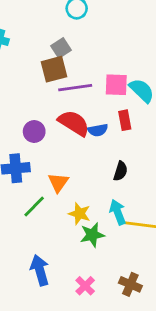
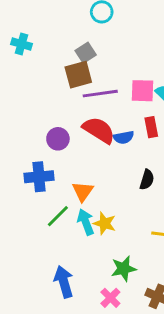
cyan arrow: (118, 212) -> (86, 222), moved
green star: (92, 235) -> (124, 269), moved

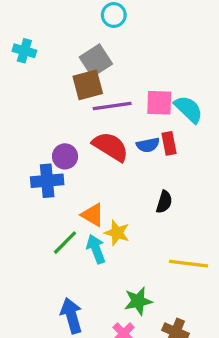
gray square: (86, 53) -> (96, 61), size x1.4
blue semicircle: (124, 137) -> (148, 145), moved
blue cross: (39, 177) -> (47, 181), moved
orange triangle: (83, 191) -> (93, 215), turned -35
yellow star: (105, 223) -> (117, 233), moved

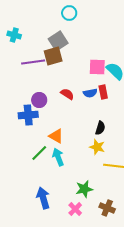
purple line: (112, 106) -> (33, 62), moved
red semicircle: (111, 147) -> (67, 94), size x0.6
yellow star: (117, 233) -> (97, 147), moved

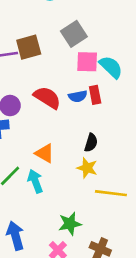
gray square: (58, 41) -> (74, 34), moved
red semicircle: (67, 94) -> (47, 98), size x1.5
orange triangle: (56, 136) -> (45, 153), moved

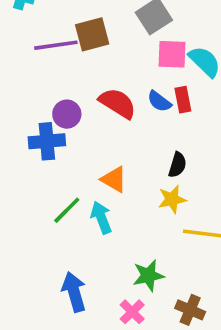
blue semicircle: (78, 96) -> (159, 101), turned 48
yellow star: (87, 168) -> (172, 199), turned -30

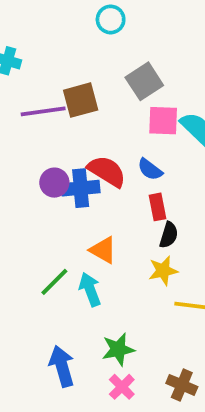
red rectangle: (183, 100) -> (157, 207), moved
blue cross: (47, 141) -> (81, 188), moved
green star: (148, 276) -> (118, 349), moved

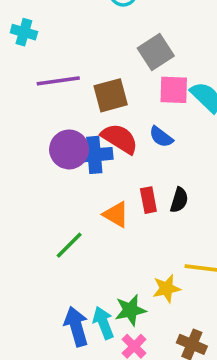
brown square: (81, 100) -> (111, 95), moved
purple circle: (54, 183) -> (69, 149), size x1.4
red rectangle: (157, 207) -> (148, 200), moved
yellow star: (163, 271) -> (167, 288), moved
cyan arrow: (90, 289) -> (103, 323), moved

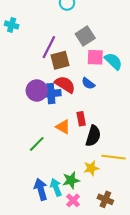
purple line: (58, 81) -> (49, 47), moved, turned -55
black semicircle: (179, 200) -> (93, 136), moved, size x1.5

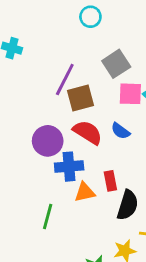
blue cross: (51, 94) -> (69, 167), moved
orange triangle: (63, 127) -> (85, 192), turned -42
green line: (37, 144) -> (48, 217), turned -30

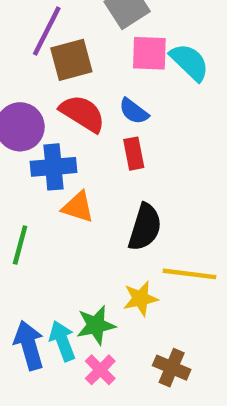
red rectangle: (110, 181) -> (134, 154), moved
orange triangle: (85, 192) -> (78, 207), turned 30

